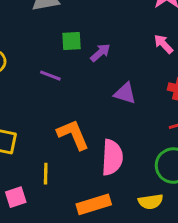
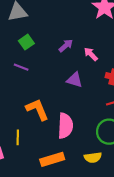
green square: (72, 41) -> (26, 42), moved, turned -32
pink arrow: (163, 44) -> (91, 54), moved
purple arrow: (100, 53) -> (66, 46), moved

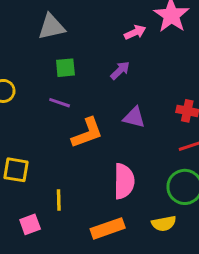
green square: (26, 42) -> (65, 68), turned 32
pink arrow: (91, 54) -> (135, 32), moved, turned 112
orange L-shape: (37, 109) -> (87, 133), moved, turned 95

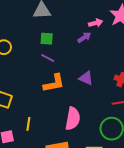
purple arrow: (120, 70) -> (84, 37), moved
purple line: (60, 103) -> (48, 58), moved

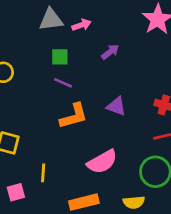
pink arrow: (96, 23) -> (82, 25), moved
pink semicircle: (73, 119) -> (102, 162), turned 55

